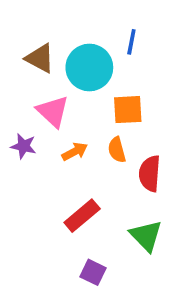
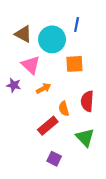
orange semicircle: (117, 150) -> (64, 109), moved

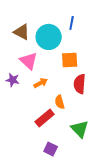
red semicircle: (87, 101) -> (80, 84), moved

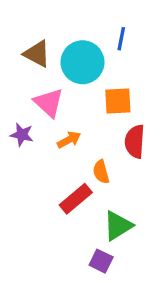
green triangle: (80, 129) -> (118, 226), moved, turned 42
purple square: (51, 149) -> (101, 261), moved

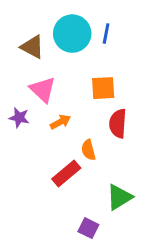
cyan circle: (82, 62) -> (72, 34), moved
green triangle: (118, 226) -> (119, 197), moved

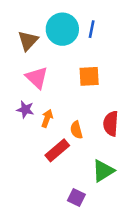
brown triangle: (32, 47) -> (28, 41), turned 45
purple star: (19, 118) -> (25, 110), moved
orange arrow: (60, 122) -> (47, 118), moved, turned -42
red semicircle: (118, 123) -> (111, 124), moved

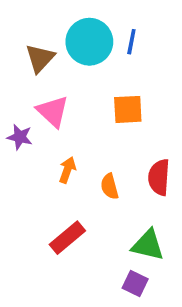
purple star: (25, 110) -> (20, 137), moved
red rectangle: (57, 150) -> (67, 238), moved
green triangle: (103, 171) -> (148, 245), turned 45
purple square: (76, 198) -> (135, 283), moved

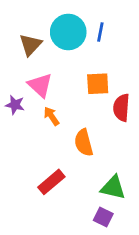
orange arrow: (67, 170) -> (51, 116), moved, turned -54
red semicircle: (159, 177) -> (121, 108), moved
orange semicircle: (109, 186) -> (84, 143), size x1.4

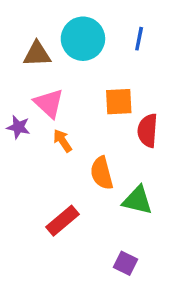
blue line: (100, 32) -> (139, 39), moved
brown triangle: (30, 45) -> (37, 54), turned 45
green triangle: (113, 188) -> (137, 200), moved

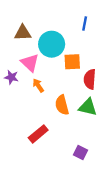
cyan circle: (83, 39) -> (52, 44), moved
green triangle: (137, 200) -> (88, 107), moved
purple square: (125, 263) -> (81, 153), moved

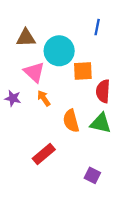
purple star: (11, 77) -> (13, 98), moved

